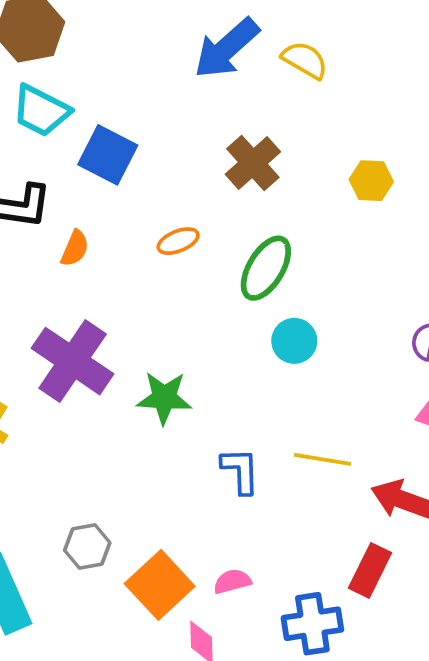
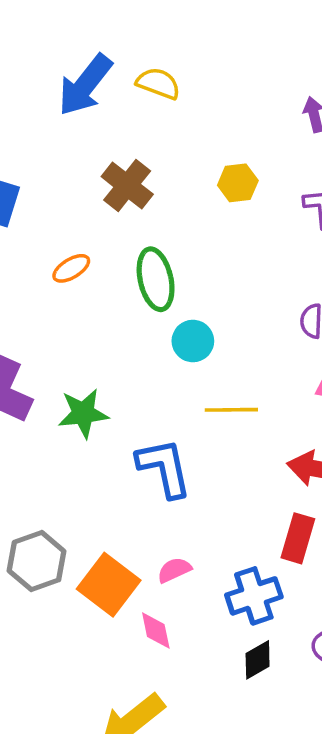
green ellipse: (266, 268) -> (156, 279), turned -34
yellow line: (323, 459) -> (231, 410), moved
blue L-shape: (240, 471) -> (164, 468), size x1.4
gray hexagon: (87, 546) -> (37, 561), size x1.4

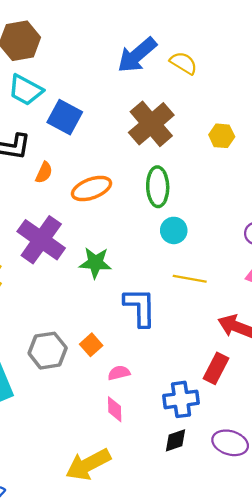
brown cross: (127, 185) -> (151, 124), size x1.4
orange ellipse: (71, 268) -> (91, 189), moved, size x1.6
pink semicircle: (174, 570) -> (119, 373), moved
orange square: (109, 585) -> (91, 345), moved, size x0.6

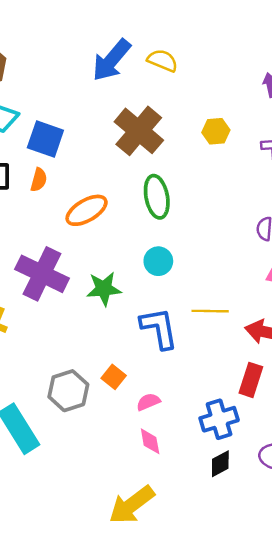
orange semicircle: (44, 173) -> (39, 180), moved
cyan circle: (174, 230) -> (158, 261), moved
yellow line: (190, 279) -> (210, 311), moved

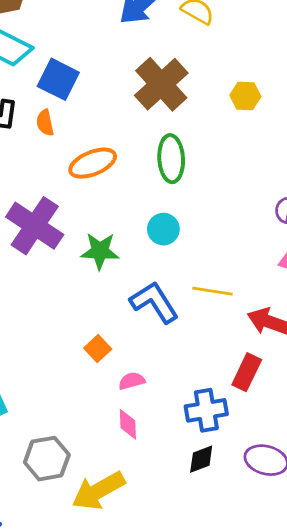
orange semicircle: (39, 180) -> (45, 123), turned 145
blue L-shape: (159, 328) -> (154, 302), turned -30
gray hexagon: (68, 391) -> (47, 459), moved

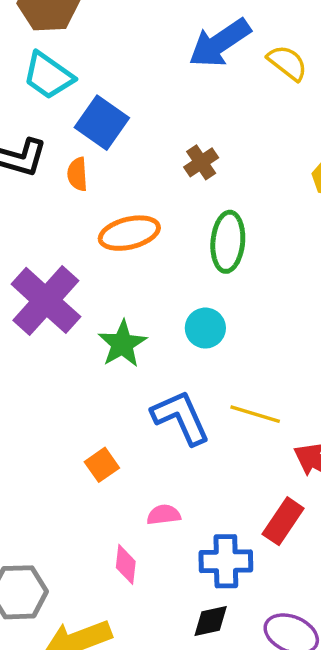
brown cross: (161, 84) -> (201, 162), moved, size x0.5
green star: (100, 251) -> (122, 344), turned 30
pink semicircle: (132, 381) -> (164, 515), moved

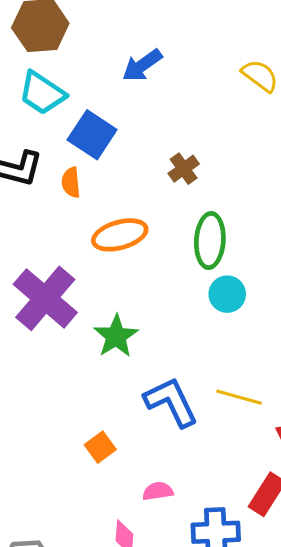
blue arrow: (220, 43) -> (142, 65), moved, size x0.7
cyan circle: (205, 328) -> (227, 294), moved

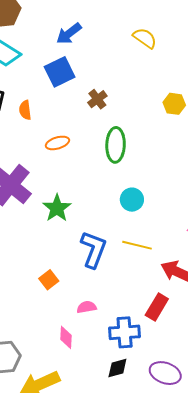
blue square: (92, 135) -> (60, 72), moved, turned 32
orange ellipse: (120, 235) -> (57, 143), size x0.7
cyan circle: (227, 294) -> (132, 200), moved
blue L-shape: (171, 402) -> (94, 249), turned 48

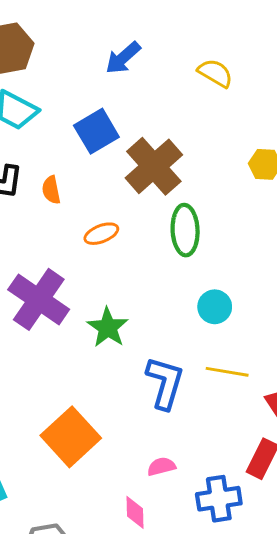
blue arrow: (69, 34) -> (123, 58), moved
brown cross: (97, 99) -> (154, 166), size x2.0
orange square: (49, 280) -> (71, 437), moved, size x2.0

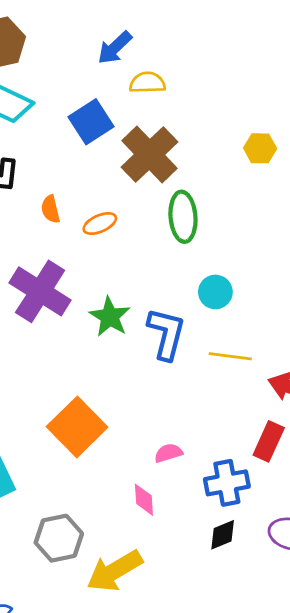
yellow semicircle: (215, 73) -> (147, 83), moved, turned -30
orange semicircle: (51, 190) -> (51, 209), moved
blue L-shape: (165, 383) -> (166, 334), moved

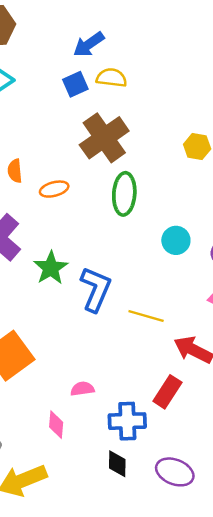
blue square: (91, 122) -> (75, 84), moved, size x0.7
cyan circle: (215, 292) -> (176, 240), moved
black diamond: (223, 535) -> (117, 464), turned -76

